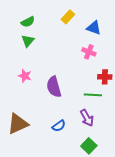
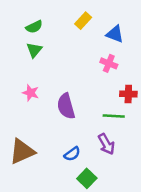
green square: (89, 146) -> (87, 178), moved

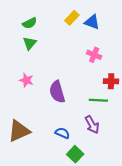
blue triangle: (115, 34) -> (92, 22), moved
blue semicircle: (72, 154) -> (62, 133), turned -120

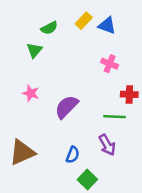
green semicircle: (30, 23) -> (49, 28), moved
purple semicircle: (57, 92) -> (66, 107), turned 60
blue semicircle: (62, 133) -> (73, 155), turned 88

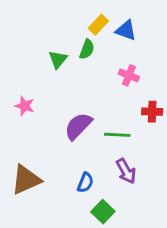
green semicircle: (49, 28) -> (87, 49), moved, turned -42
green triangle: (34, 50) -> (58, 59), moved
pink star: (31, 93) -> (25, 106), moved
green line: (115, 117) -> (117, 135), moved

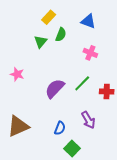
yellow rectangle: (98, 25) -> (49, 17), moved
red cross: (152, 112) -> (107, 92), moved
green line: (117, 135) -> (82, 83), moved, turned -48

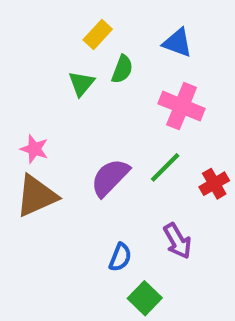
pink cross: (90, 53) -> (182, 106), size x1.5
red cross: (107, 92) -> (214, 184), turned -32
brown triangle: (18, 126) -> (36, 196), moved

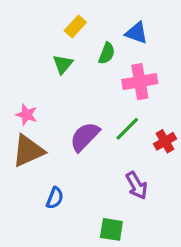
green semicircle: (122, 69) -> (107, 53), moved
pink cross: (182, 106) -> (140, 82), turned -32
blue semicircle: (120, 257) -> (55, 198), moved
green square: (145, 298) -> (111, 229), turned -35

